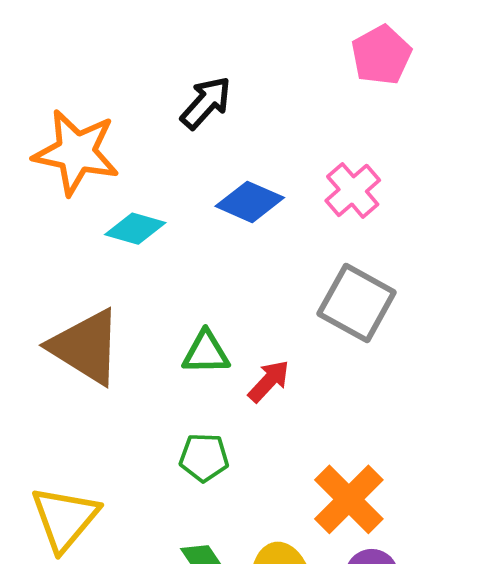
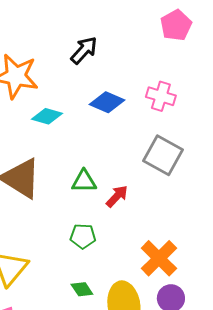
pink cross: (353, 190) -> (161, 96), turned -32

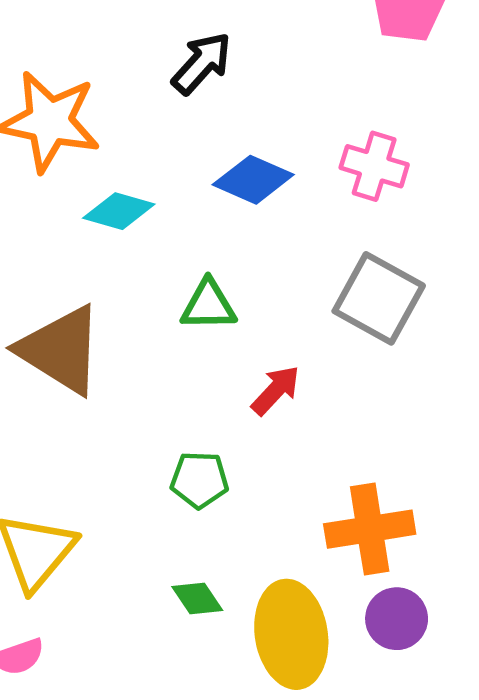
green triangle: (84, 181) -> (208, 305), moved
orange cross: (159, 258) -> (370, 529), turned 36

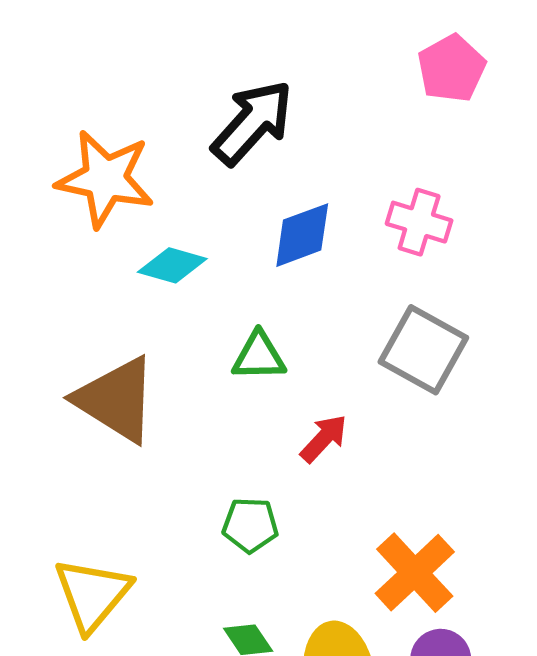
black arrow: (202, 63) -> (252, 123), size x1.4
blue diamond: (253, 180) -> (302, 235), turned -44
orange cross: (370, 529) -> (415, 573), turned -34

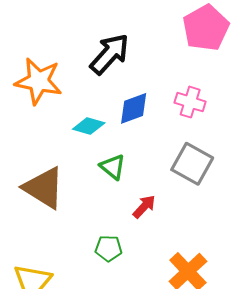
pink pentagon: (452, 68) -> (206, 28), size x1.4
cyan diamond: (172, 265) -> (89, 126), moved
green triangle: (259, 356) -> (113, 167), turned 40

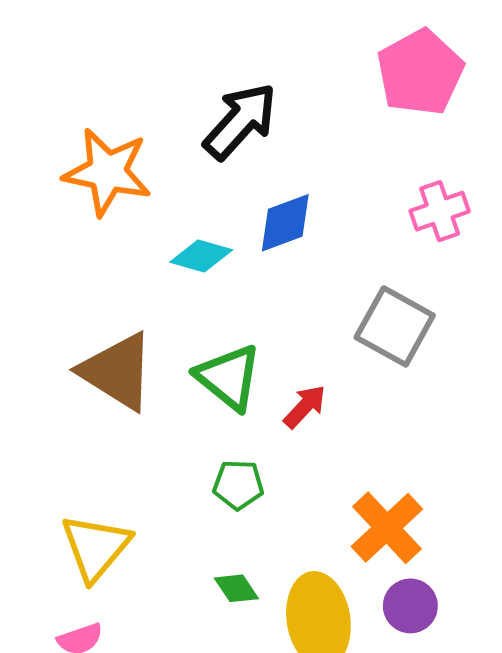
pink cross: (190, 102) -> (440, 211), moved, turned -36
green triangle: (113, 167) -> (229, 377), moved, size x1.4

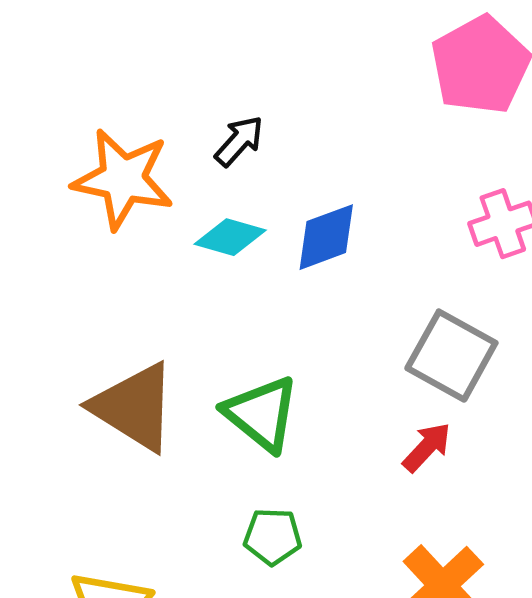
black arrow: (240, 121) -> (239, 141), moved, size x0.6
cyan diamond: (201, 256) -> (230, 237), moved
red arrow: (305, 407) -> (427, 447), moved

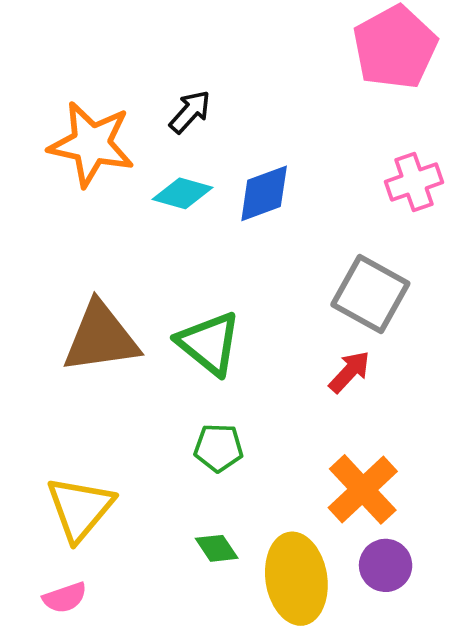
brown triangle: (134, 407) -> (101, 338), turned -40

